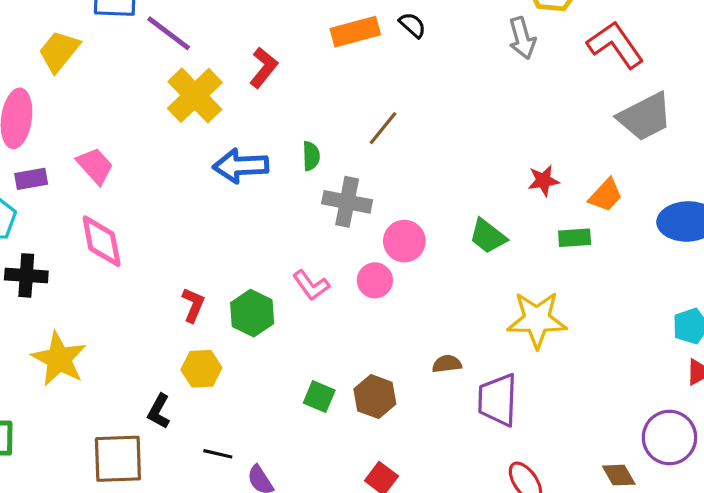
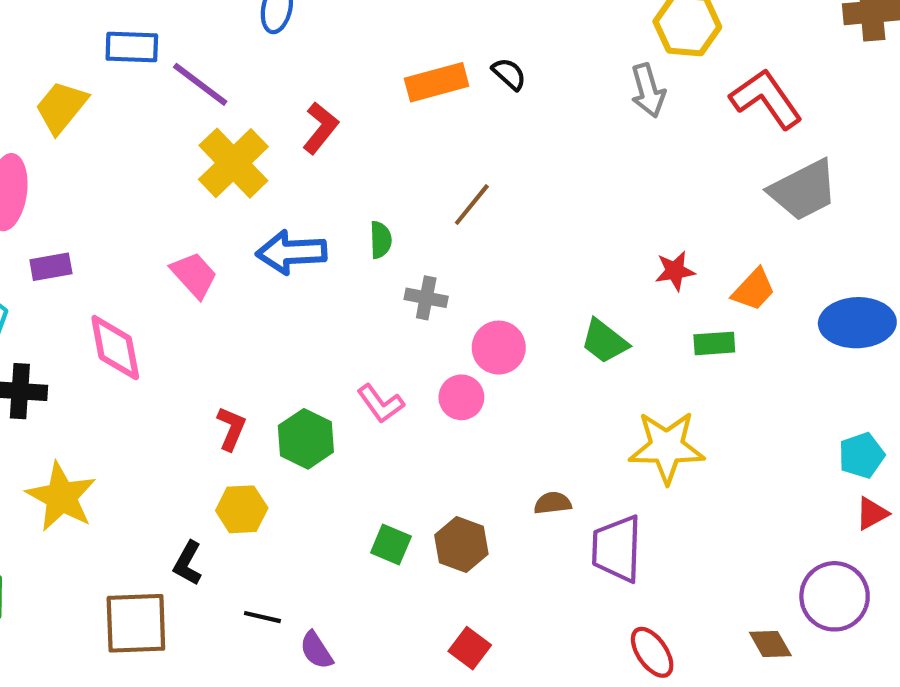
pink trapezoid: (95, 166) -> (194, 275), moved
purple rectangle: (31, 179) -> (51, 267), moved
gray cross: (347, 202) -> (426, 298), size x0.7

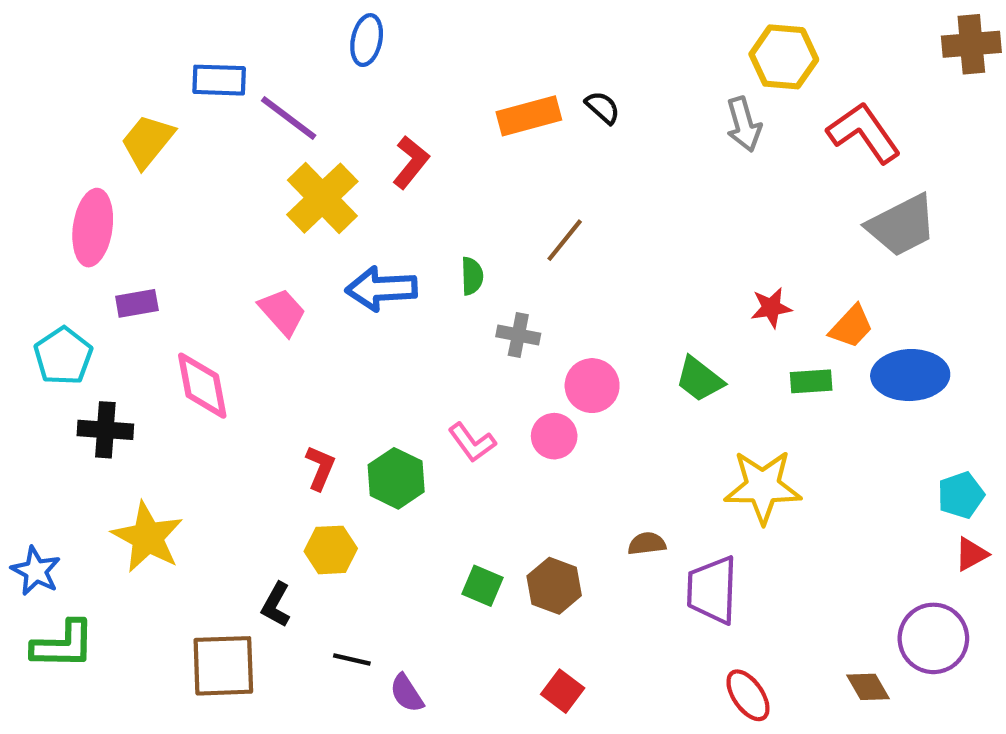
blue ellipse: (857, 323) -> (910, 375), moved

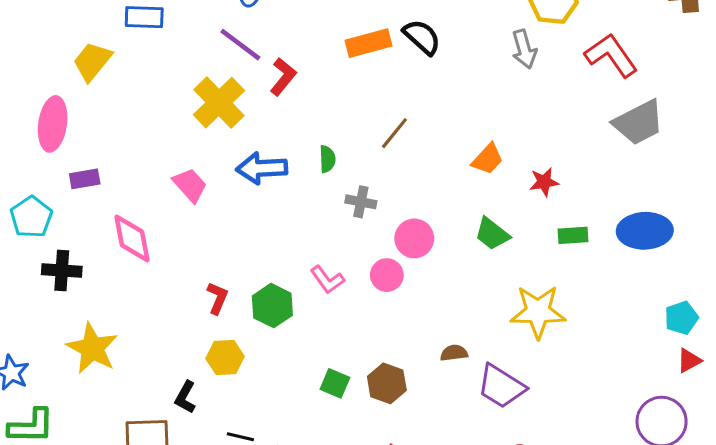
black semicircle: (603, 107) -> (422, 37), size x1.5
purple line: (289, 118) -> (240, 45), moved
orange trapezoid: (851, 327) -> (488, 159), moved
purple trapezoid: (712, 590) -> (501, 386), turned -60

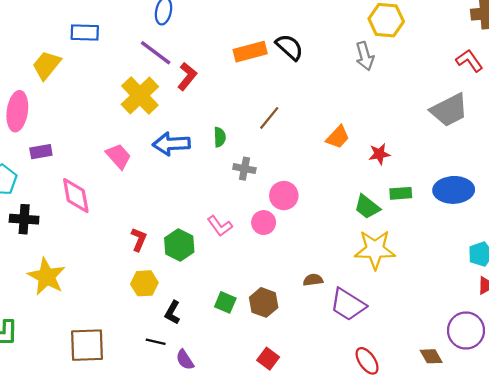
red L-shape: (611, 55) -> (469, 61), moved, size x0.7
green trapezoid: (492, 234) -> (367, 207), moved
black L-shape: (185, 397) -> (172, 313), moved

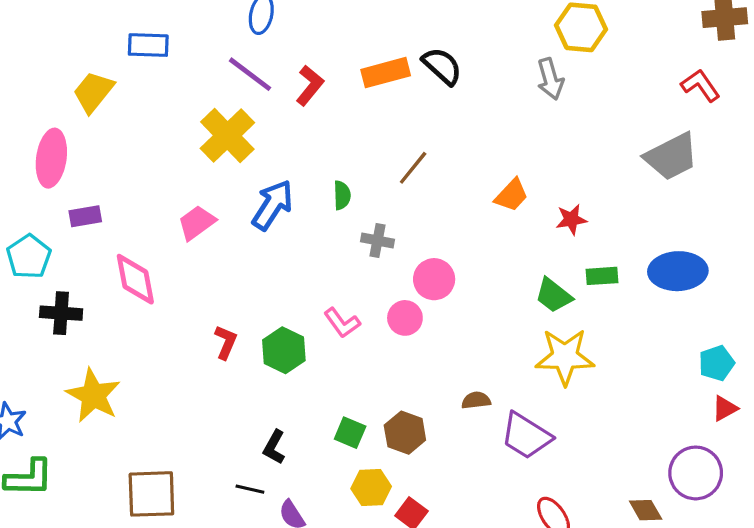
red L-shape: (187, 76) -> (310, 85), moved
blue arrow: (171, 144) -> (273, 205), turned 126
pink trapezoid: (119, 156) -> (197, 223), turned -84
yellow hexagon: (144, 283) -> (371, 488), moved

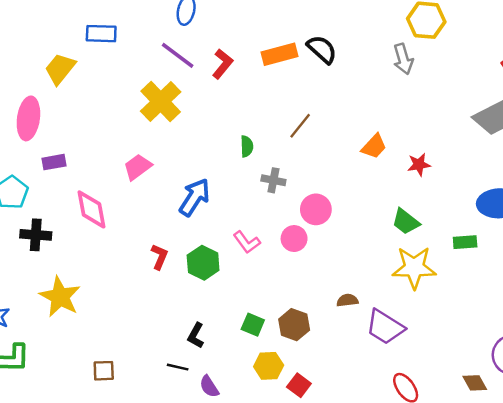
blue arrow: (273, 205) -> (195, 197), moved
green rectangle: (602, 276) -> (465, 242), moved
brown square: (151, 494) -> (104, 371), size x0.6

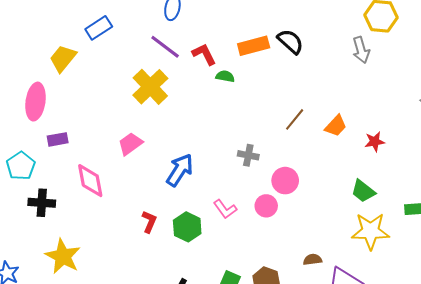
blue rectangle: (101, 34) -> (99, 28), turned -35
red L-shape: (222, 64) -> (204, 54), turned -65
brown line: (300, 126) -> (295, 119), moved
green semicircle: (247, 146) -> (225, 76), moved, turned -78

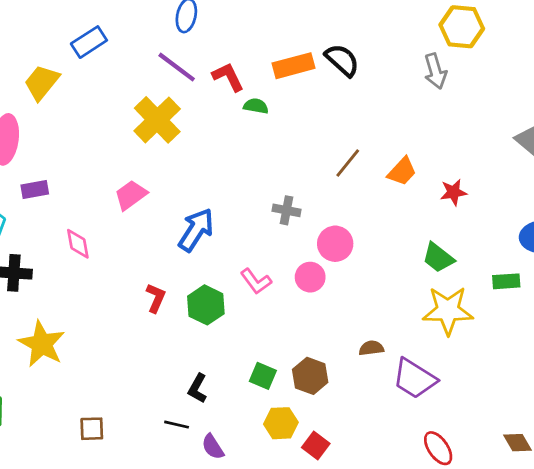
pink diamond: (90, 181) -> (78, 244), size x0.7

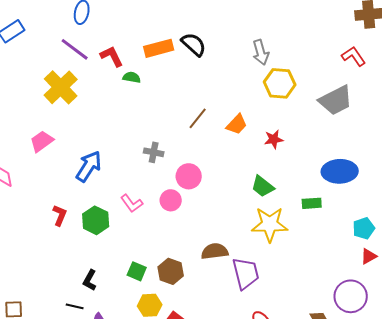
yellow hexagon: (462, 27) -> (280, 83), moved
brown semicircle: (371, 348) -> (215, 251), size x1.5
purple trapezoid: (414, 379) -> (246, 273), turned -136

